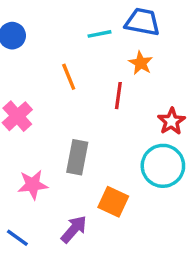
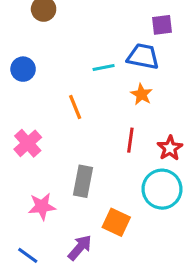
red line: (118, 96) -> (130, 140), moved

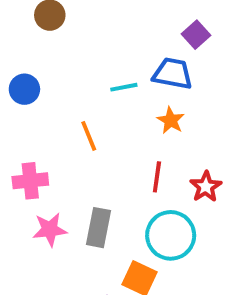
purple square: (162, 25) -> (196, 35), turned -35
pink cross: (28, 143) -> (30, 181), turned 36
cyan circle: (162, 189) -> (171, 235), moved
pink star: (42, 206) -> (50, 230), moved

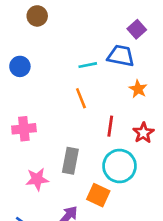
orange star: (171, 120) -> (138, 89), moved
orange line: (89, 136) -> (81, 98), moved
pink star: (50, 230) -> (37, 179), moved

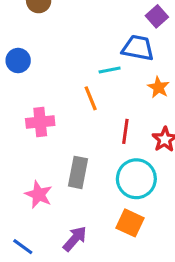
cyan line: (88, 65) -> (110, 70), moved
pink cross: (24, 129) -> (40, 122), moved
pink star: (37, 179) -> (39, 195), turned 30
orange square: (98, 195) -> (130, 223), moved

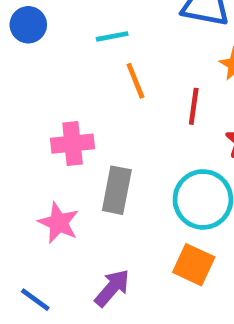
cyan line: (110, 70) -> (112, 36), moved
pink cross: (40, 122) -> (73, 144), moved
red line: (125, 131) -> (194, 106), moved

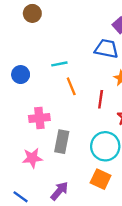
blue circle: (28, 25) -> (21, 75), moved
pink star: (59, 223) -> (32, 158), turned -30

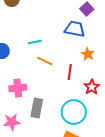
orange line: (71, 86) -> (45, 61), turned -42

